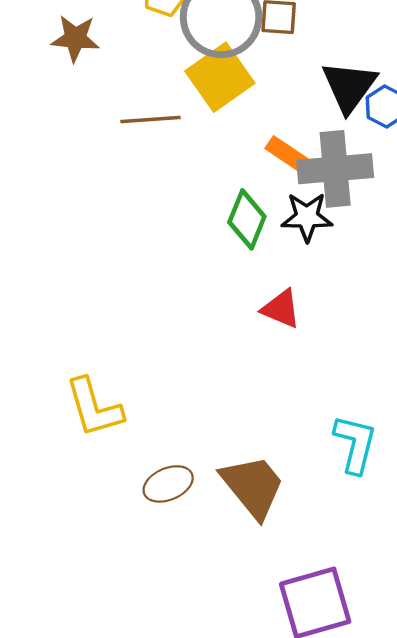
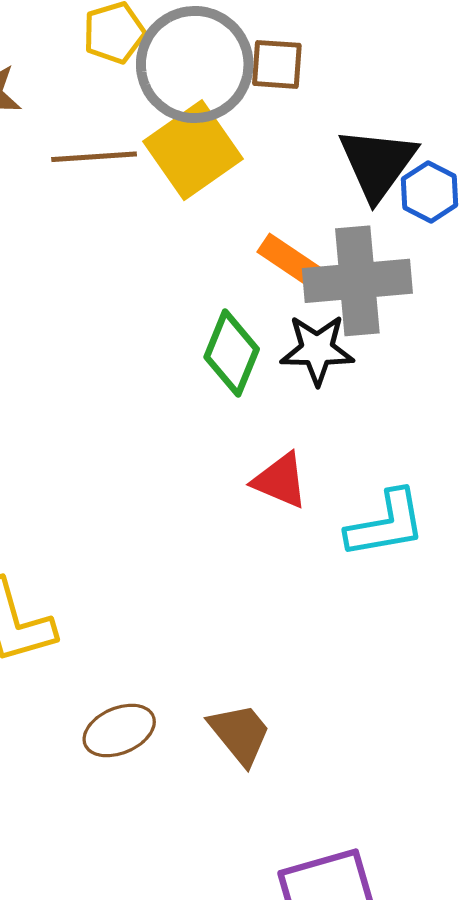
brown line: (151, 119) -> (94, 157), moved
cyan L-shape: (355, 444) -> (386, 524), moved, turned 66
brown trapezoid: (253, 486) -> (240, 734), size x0.7

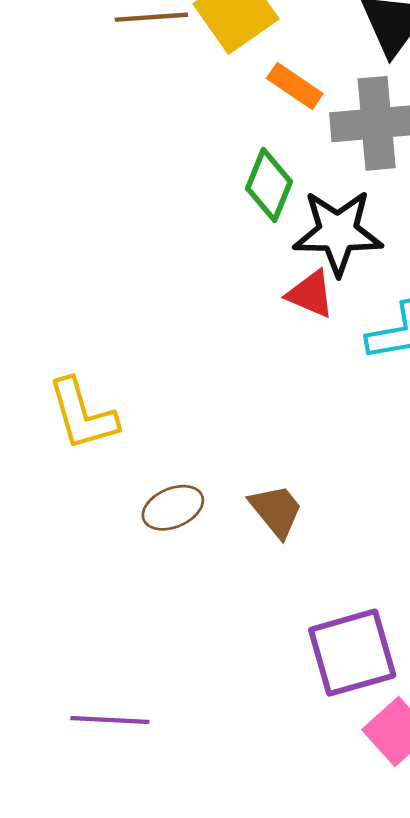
orange rectangle: (290, 261) -> (295, 86), moved
black star: (317, 350) -> (338, 232), moved, size x1.4

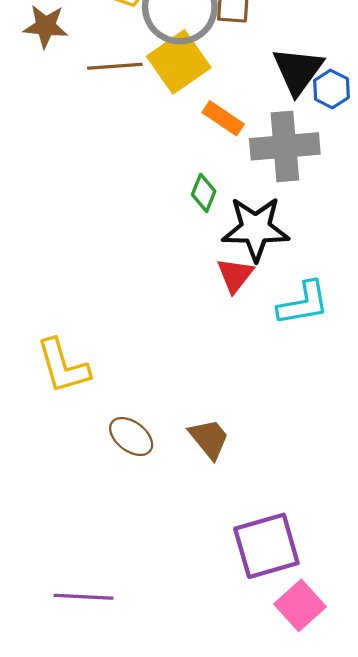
green diamond: (269, 185) -> (204, 193), size x0.7
red triangle: (311, 294) -> (235, 275), turned 45
brown ellipse: (173, 508) -> (131, 437), turned 60

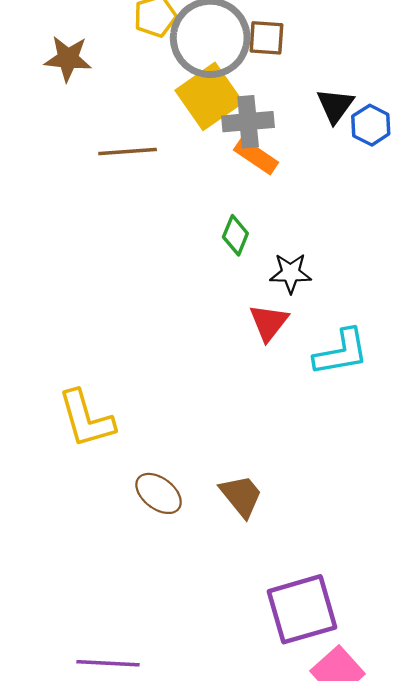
brown line: (115, 66) -> (128, 152), moved
black triangle: (298, 71) -> (335, 106), size x0.7
gray cross: (285, 146) -> (248, 122), moved, size x0.7
black star: (256, 229) -> (291, 273), size x0.6

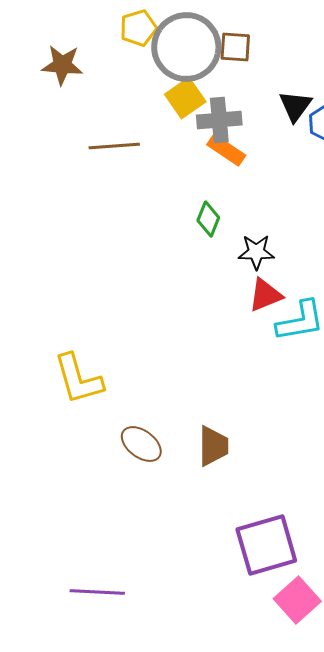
yellow square: (209, 96) -> (185, 98), size x0.7
red triangle: (269, 322) -> (265, 295), moved, turned 30
brown trapezoid: (241, 496) -> (213, 446), turned 39

